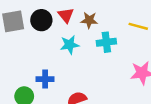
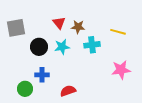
black circle: (41, 20) -> (39, 47), moved

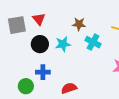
red triangle: (59, 23) -> (39, 19), moved
cyan cross: (92, 45) -> (93, 42), turned 35

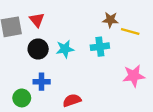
brown star: (79, 24) -> (110, 20), moved
cyan cross: (93, 42) -> (100, 47), turned -35

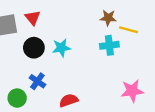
cyan cross: (100, 47) -> (109, 45), moved
pink star: (134, 76) -> (132, 91), moved
blue cross: (42, 82) -> (37, 81), turned 35

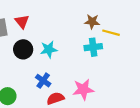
blue cross: (37, 81) -> (43, 81), moved
pink star: (132, 91) -> (83, 89), moved

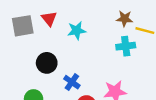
black circle: (23, 49) -> (47, 63), moved
cyan star: (49, 49) -> (77, 31), moved

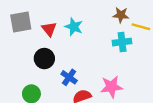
red triangle: (49, 19) -> (49, 29), moved
cyan star: (77, 31) -> (74, 27), turned 30

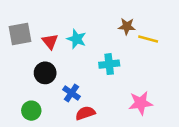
cyan cross: (122, 42) -> (109, 64), moved
pink star: (111, 87) -> (141, 103), moved

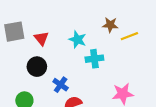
cyan star: (77, 39) -> (78, 40), moved
yellow line: (148, 39) -> (129, 36), turned -36

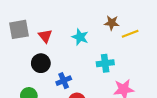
cyan cross: (94, 59) -> (105, 63), moved
blue cross: (61, 85) -> (64, 81), turned 32

